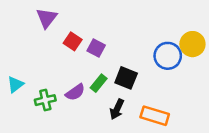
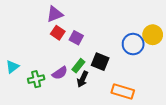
purple triangle: (47, 18) -> (55, 14), moved, turned 30
black arrow: (117, 109) -> (83, 79), moved

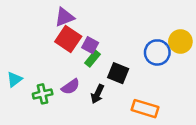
red square: (58, 33) -> (68, 39), size x1.5
green rectangle: (78, 66) -> (93, 59), moved

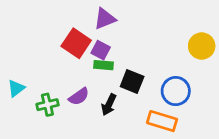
purple triangle: (64, 17) -> (105, 19), moved
blue circle: (157, 52) -> (176, 91), moved
green rectangle: (93, 59) -> (103, 65), turned 56

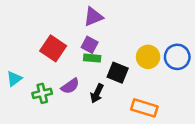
red square: (76, 43) -> (53, 48), moved
yellow circle: (202, 46) -> (148, 57), moved
blue circle: (176, 91) -> (177, 57), moved

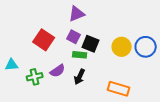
green rectangle: (92, 58) -> (80, 55), moved
black square: (118, 73) -> (91, 44), moved
cyan triangle: (14, 79) -> (12, 65), turned 32

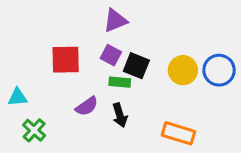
red square: (44, 40) -> (66, 60), turned -35
green cross: (35, 77) -> (34, 130), moved, turned -35
black arrow: (80, 77) -> (120, 115), turned -42

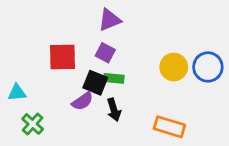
black square: (136, 66) -> (95, 83), moved

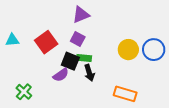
red square: (63, 57) -> (46, 42), turned -35
cyan triangle: (17, 93) -> (12, 40), moved
black arrow: (114, 110) -> (89, 73), moved

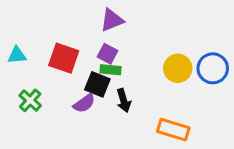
red square: (46, 42) -> (64, 58), turned -35
green rectangle: (84, 58) -> (110, 70), moved
green cross: (24, 92) -> (30, 100), moved

